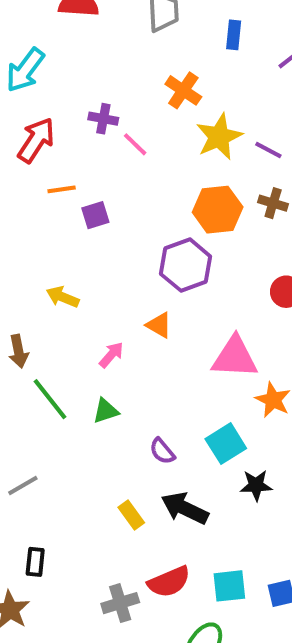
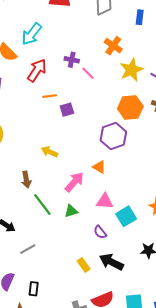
pink arrow: (111, 355) -> (74, 182), size x1.5
pink triangle: (235, 357) -> (105, 201), moved, size x0.7
cyan square: (226, 444) -> (126, 216), moved

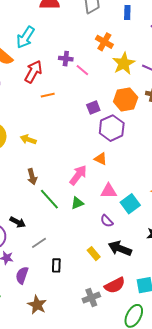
purple square: (67, 110) -> (93, 107), moved
yellow arrow: (49, 152) -> (28, 139), moved
black rectangle: (34, 289) -> (56, 265), moved

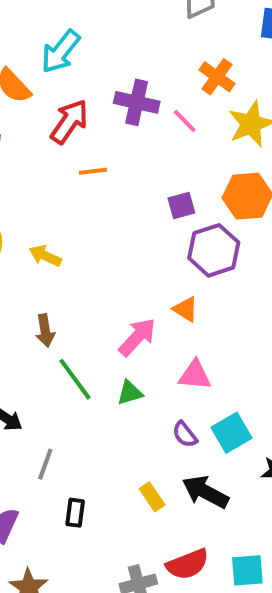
purple cross: (66, 59) -> (137, 102), size x1.5
pink line: (82, 70) -> (185, 121), moved
cyan square: (130, 204) -> (232, 433), moved
gray line: (39, 243) -> (45, 464), turned -42

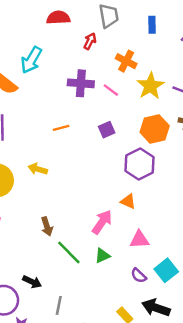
red arrow: (69, 122) -> (90, 41), moved, size x0.6
purple square: (181, 205) -> (107, 130), moved
yellow arrow: (45, 256) -> (38, 169), moved

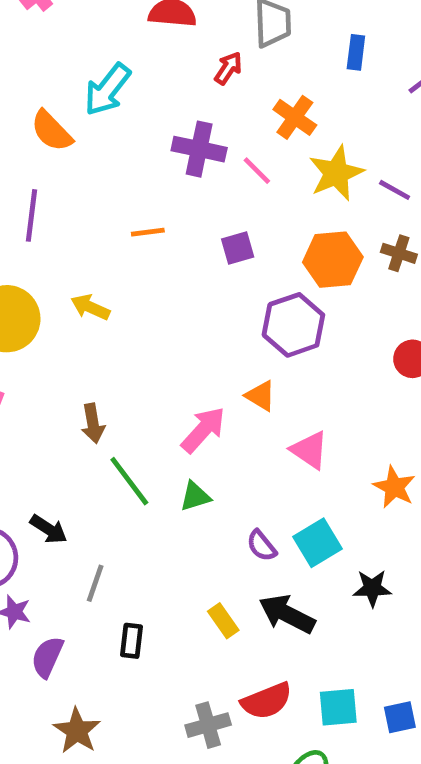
pink triangle: (139, 240) -> (309, 450), moved, turned 30

